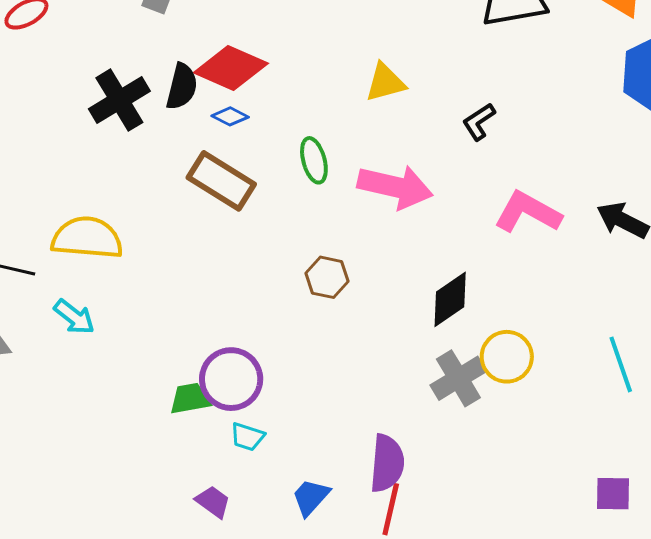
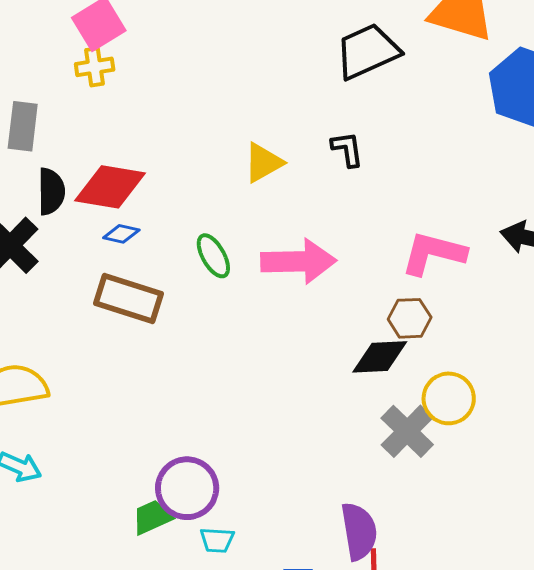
black semicircle: (182, 86) -> (51, 191), moved
black L-shape: (479, 122) -> (347, 149), moved, turned 129
brown hexagon: (327, 277) -> (410, 318), moved
black diamond: (450, 299) -> (380, 357), turned 46

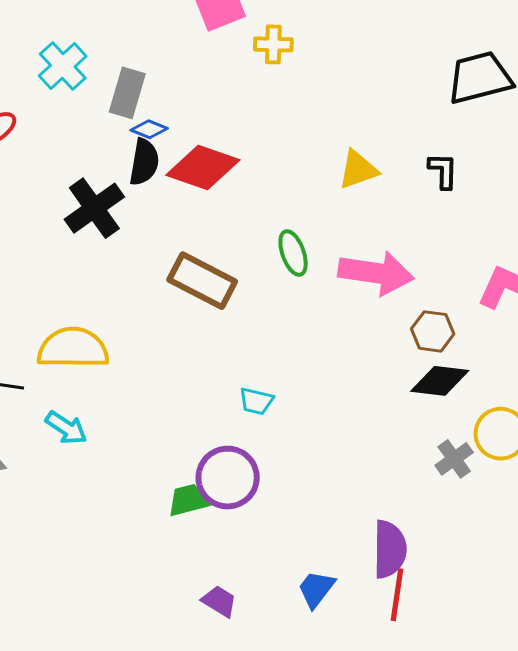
yellow cross: (95, 67) -> (273, 44), moved
blue diamond: (121, 234) -> (149, 129), moved
brown hexagon: (410, 318) -> (433, 331), moved
gray cross: (407, 431) -> (454, 459), size x0.7
cyan trapezoid: (217, 540) -> (256, 401), moved

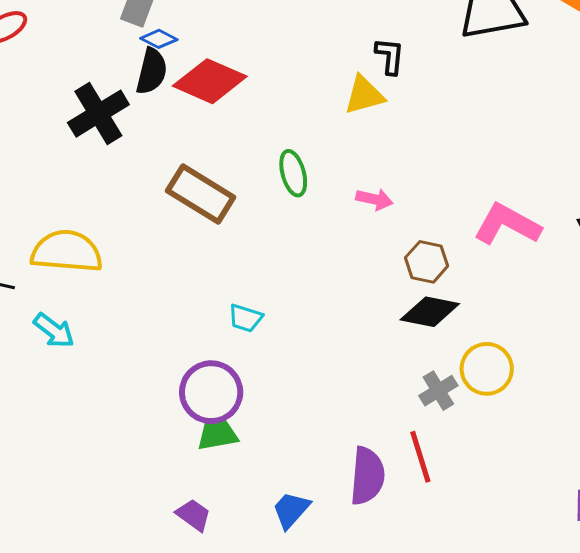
black L-shape: (443, 171) -> (390, 56), moved
pink arrow: (376, 273) -> (374, 199), size x0.5
green trapezoid: (188, 500) -> (218, 434), moved
red line: (397, 595) -> (420, 457), moved, turned -30

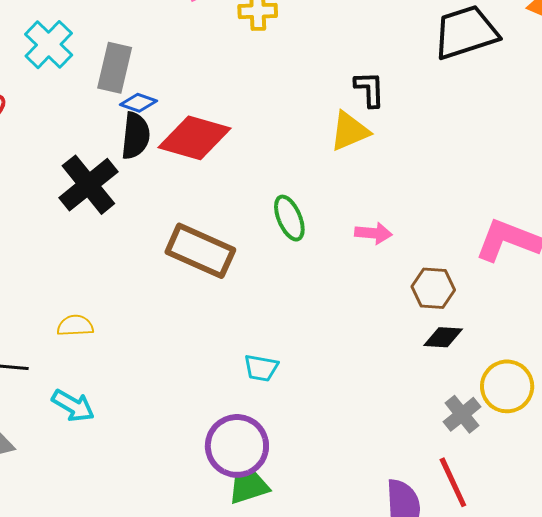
yellow semicircle: (67, 252) -> (75, 326), size x0.5
black diamond: (430, 312) -> (443, 337), size x0.7

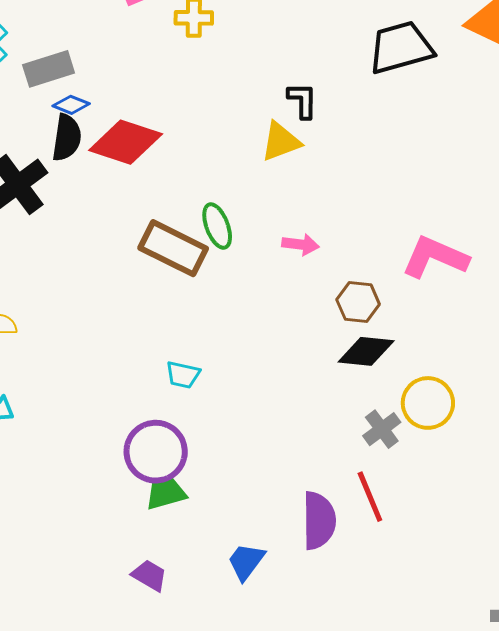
gray rectangle: (115, 68) -> (49, 69), turned 57
brown rectangle: (200, 251) -> (173, 248), moved
black diamond: (443, 337) -> (366, 351), size x1.4

